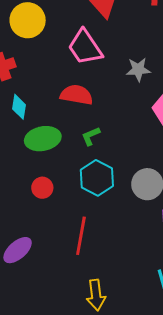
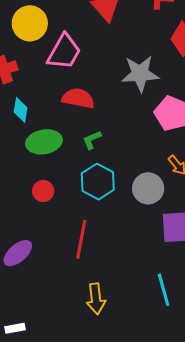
pink trapezoid: (85, 47) -> (64, 52), moved, turned -117
gray star: (138, 70) -> (140, 74), size x1.5

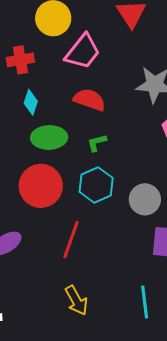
red circle: (43, 191) -> (41, 186), size x2.0
yellow arrow: (96, 299) -> (76, 300), turned -32

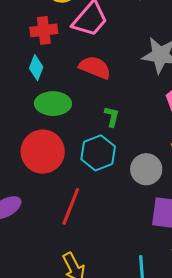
red cross: (20, 60) -> (44, 30), moved
green L-shape: (97, 143) -> (112, 116), moved, turned 115

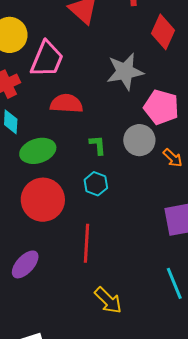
cyan hexagon: (98, 153) -> (96, 184), size x0.7
gray circle: (146, 169) -> (139, 140), moved

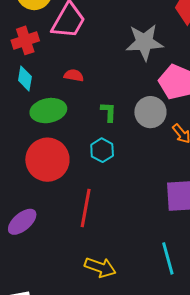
red semicircle: (66, 104) -> (74, 75), moved, size x0.6
yellow arrow: (108, 300) -> (100, 267), turned -32

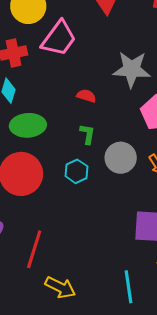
red semicircle: (74, 75) -> (86, 96), moved
gray circle: (150, 112) -> (121, 158), moved
red line: (86, 208) -> (34, 249), moved

